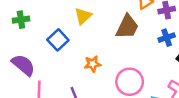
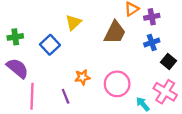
green cross: (21, 20) -> (15, 37), moved
orange star: (93, 64) -> (82, 77), moved

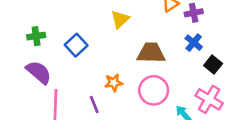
yellow triangle: (73, 22) -> (120, 19), moved
brown trapezoid: (115, 32) -> (151, 53), moved, turned -115
blue cross: (152, 43) -> (194, 43), turned -32

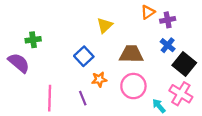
blue square: (76, 45) -> (84, 56), moved
black square: (213, 64) -> (184, 64), size x1.5
purple semicircle: (39, 72) -> (19, 63), moved

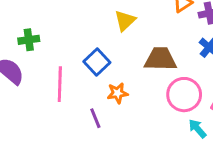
pink circle: (133, 86) -> (184, 95), moved
pink line: (50, 98) -> (60, 84), moved

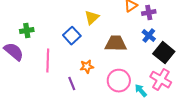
blue square: (97, 62) -> (72, 36), moved
pink circle: (184, 95) -> (119, 81), moved

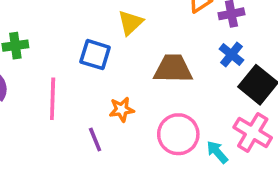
blue square: (72, 36) -> (95, 55), turned -30

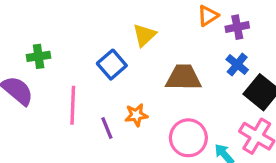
blue square: (95, 55) -> (112, 65), turned 32
purple line: (95, 140) -> (107, 128), moved

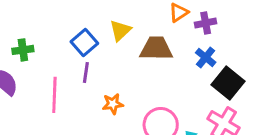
blue square: (112, 65) -> (84, 42), moved
brown trapezoid: (183, 78) -> (156, 48), moved
purple line: (107, 128) -> (86, 72), moved, turned 30

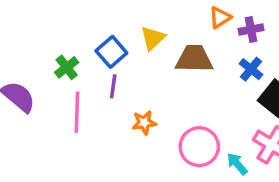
green cross: (23, 50) -> (67, 67), moved, turned -30

